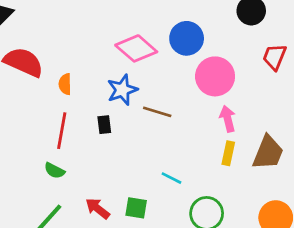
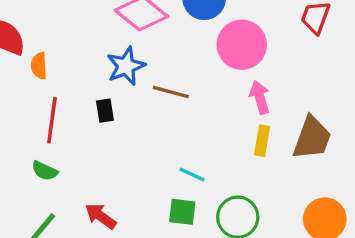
orange semicircle: (65, 84) -> (39, 66), moved
green square: (136, 208) -> (182, 212), moved

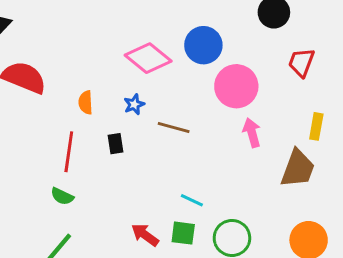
orange semicircle: (39, 66) -> (86, 102), moved
blue star: (126, 66) -> (134, 104), size x0.6
yellow rectangle: (262, 141) -> (316, 126), moved
red arrow: (101, 216) -> (145, 235), moved

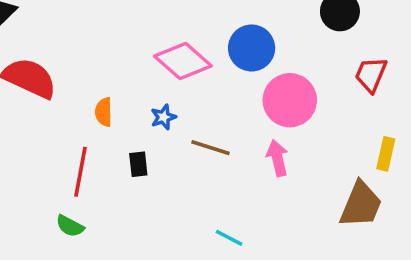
pink arrow: (252, 133) -> (277, 158), moved

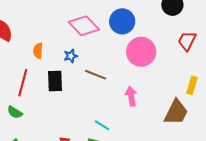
pink arrow: (277, 158) -> (131, 96), moved
black rectangle: (138, 164) -> (55, 81), size x1.5

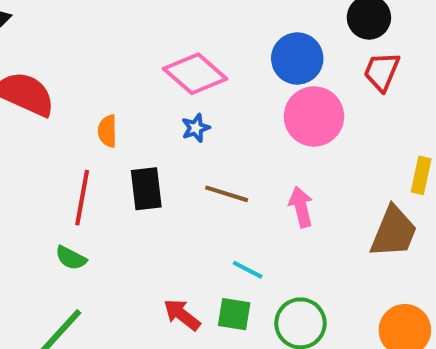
blue circle: (122, 21) -> (297, 58), moved
red trapezoid: (187, 41) -> (382, 72), moved
blue star: (71, 56) -> (196, 128), moved
brown line: (95, 75) -> (227, 194), moved

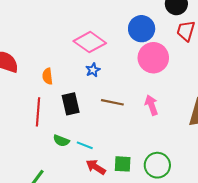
green semicircle: (71, 258) -> (61, 141), moved
cyan line: (248, 270) -> (85, 145), moved

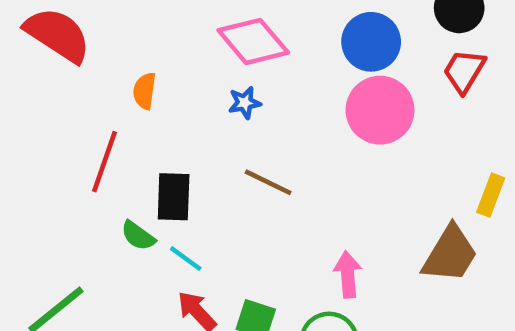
black rectangle: (71, 104) -> (174, 197), moved
pink arrow: (151, 105) -> (348, 274), moved

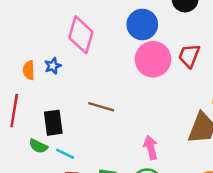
pink diamond: (253, 41) -> (81, 35), turned 66
red trapezoid: (464, 71) -> (189, 56), moved
blue star: (245, 103) -> (53, 66), moved

